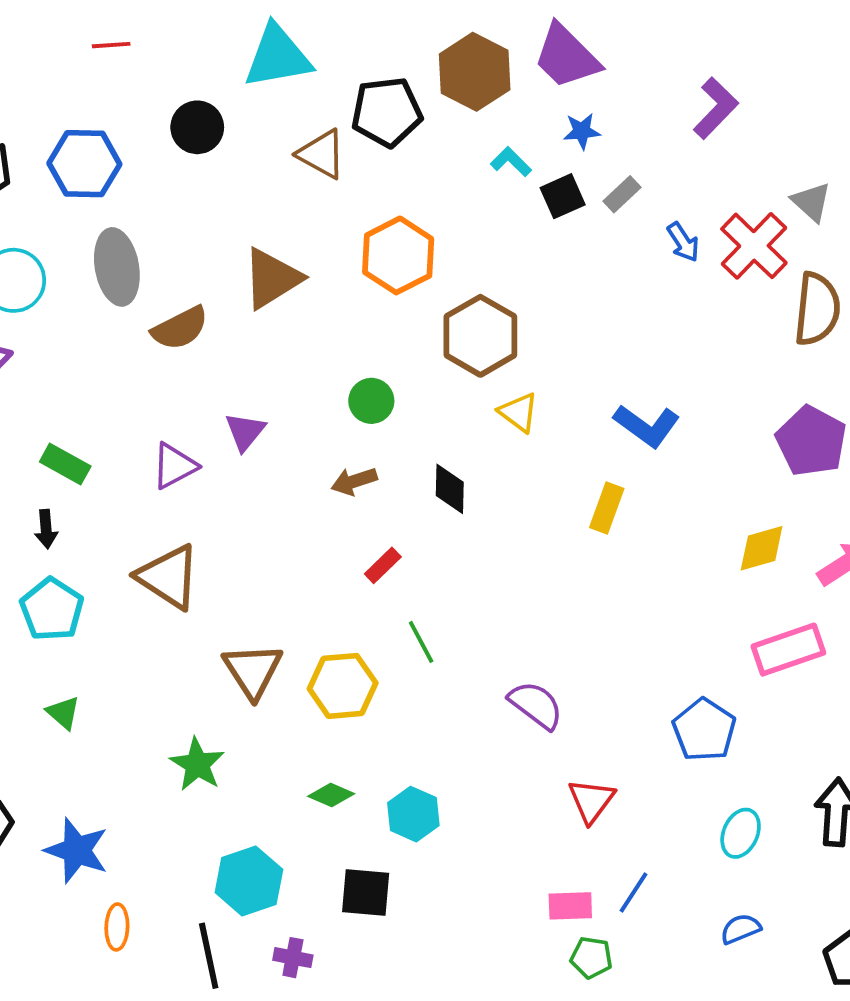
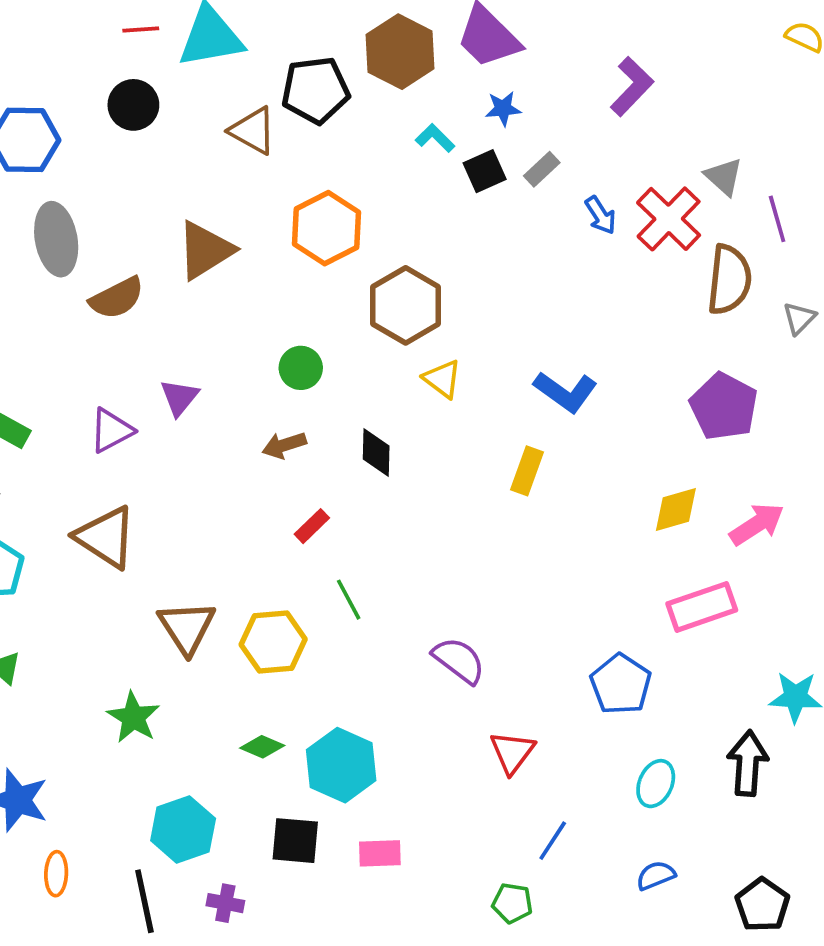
red line: (111, 45) -> (141, 30), moved
cyan hexagon: (413, 814) -> (341, 765), size x1.4
pink rectangle: (570, 906) -> (380, 853), moved

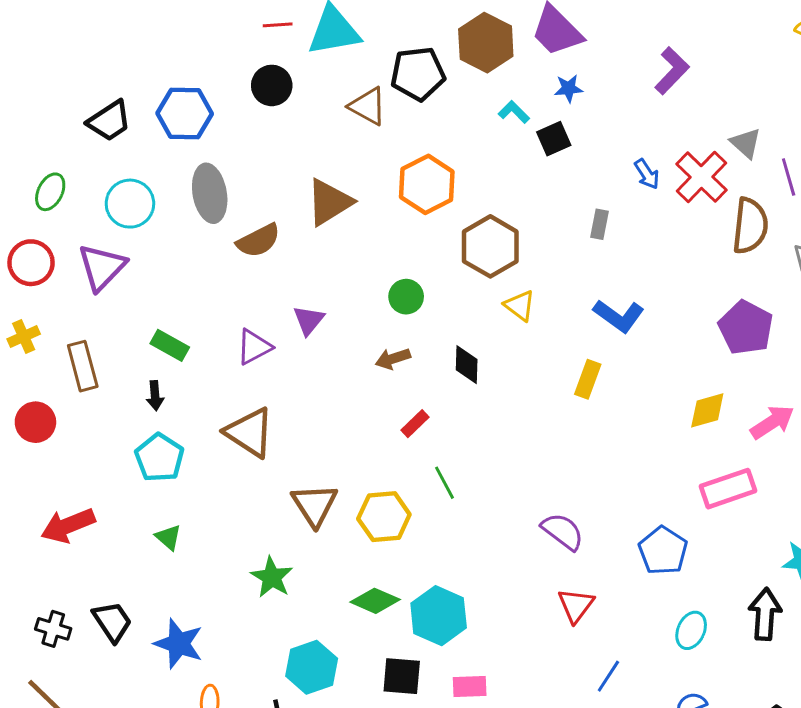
gray rectangle: (542, 169) -> (600, 224), moved, turned -36
purple semicircle: (459, 660) -> (563, 531), moved
green diamond: (262, 747) -> (375, 601), size x1.4

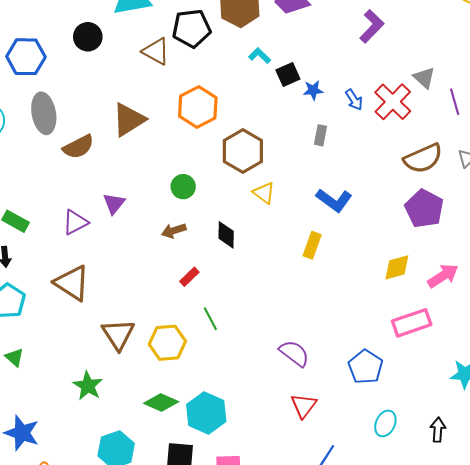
blue star: (569, 88) -> (313, 90), moved
brown semicircle: (750, 226) -> (423, 158), moved, turned 60
black arrow: (765, 614) -> (438, 430), moved, size x0.7

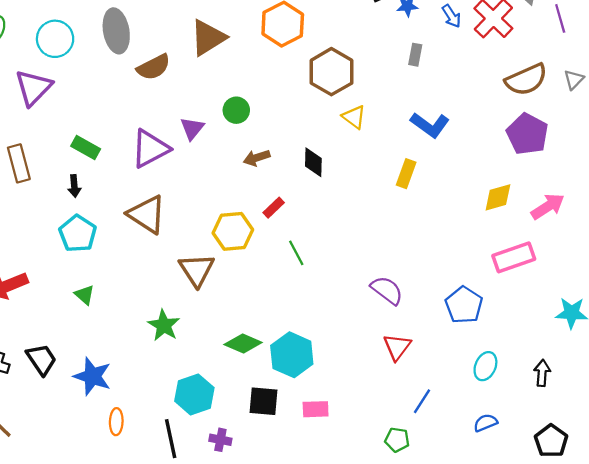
green circle: (183, 187) -> (236, 110), moved
purple triangle: (75, 222) -> (150, 149), size x1.4
yellow hexagon: (167, 343) -> (233, 231), moved

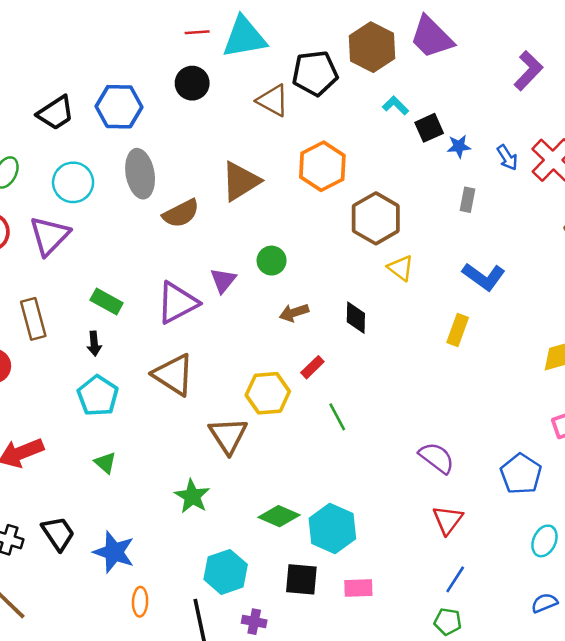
blue line: (422, 401) -> (455, 579), moved

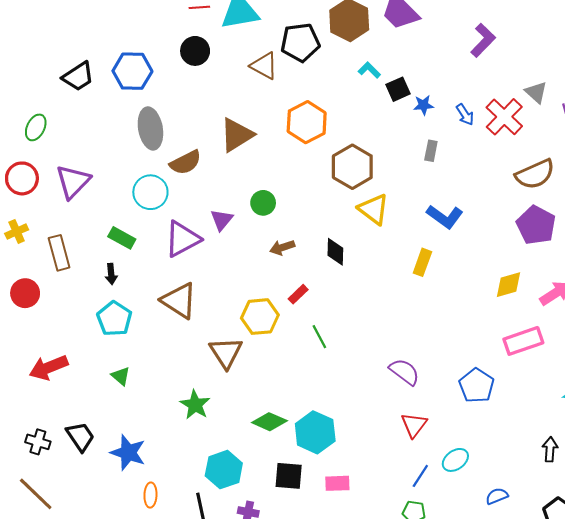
cyan circle: (73, 182) -> (150, 192), moved
yellow triangle: (401, 268) -> (374, 209), size x1.4
cyan ellipse: (544, 541) -> (455, 460), moved, turned 30

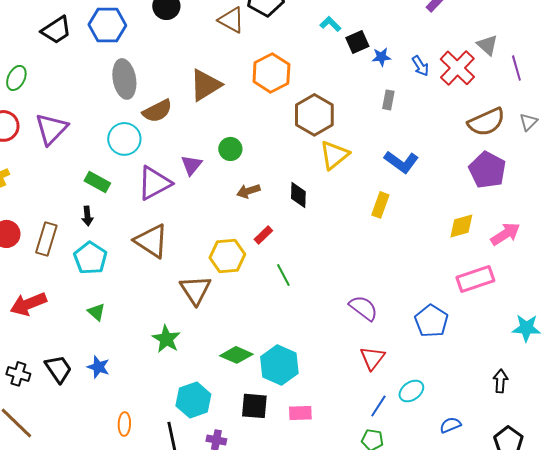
yellow triangle: (374, 209) -> (334, 155), turned 44
brown rectangle: (59, 253) -> (46, 239), moved, turned 32
blue star: (128, 453) -> (98, 367), moved, size x0.7

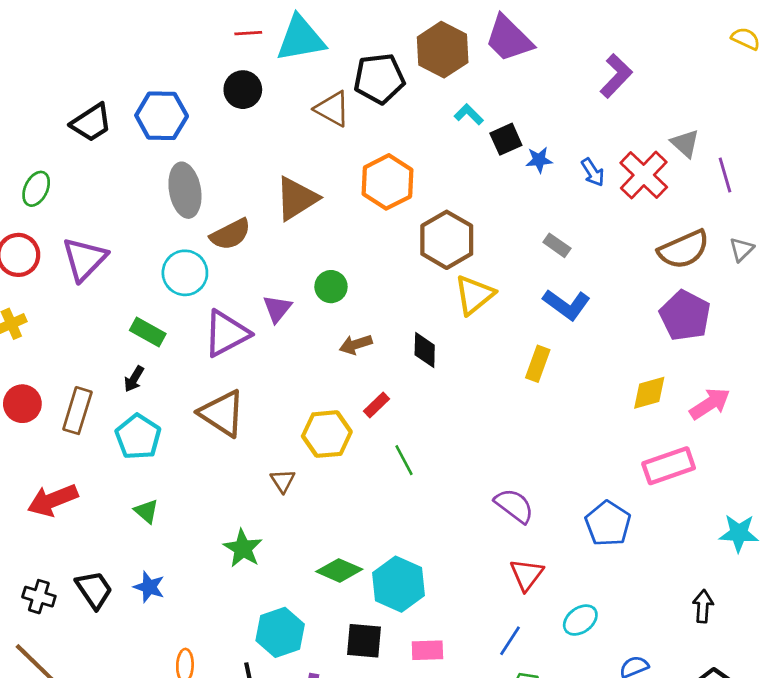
gray rectangle: (388, 100) -> (557, 245), moved, turned -66
black arrow: (87, 216) -> (134, 379), turned 36
brown triangle: (195, 290) -> (283, 481), size x0.6
blue line: (378, 406) -> (510, 641), moved

